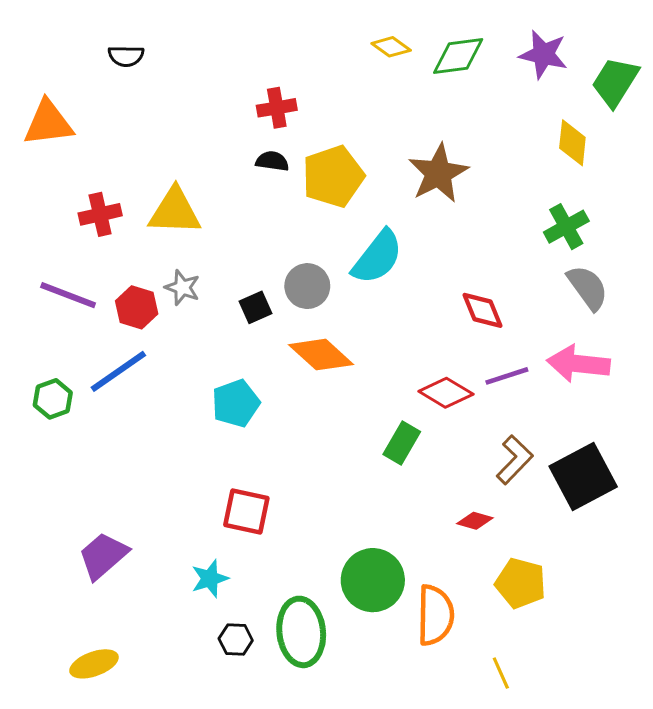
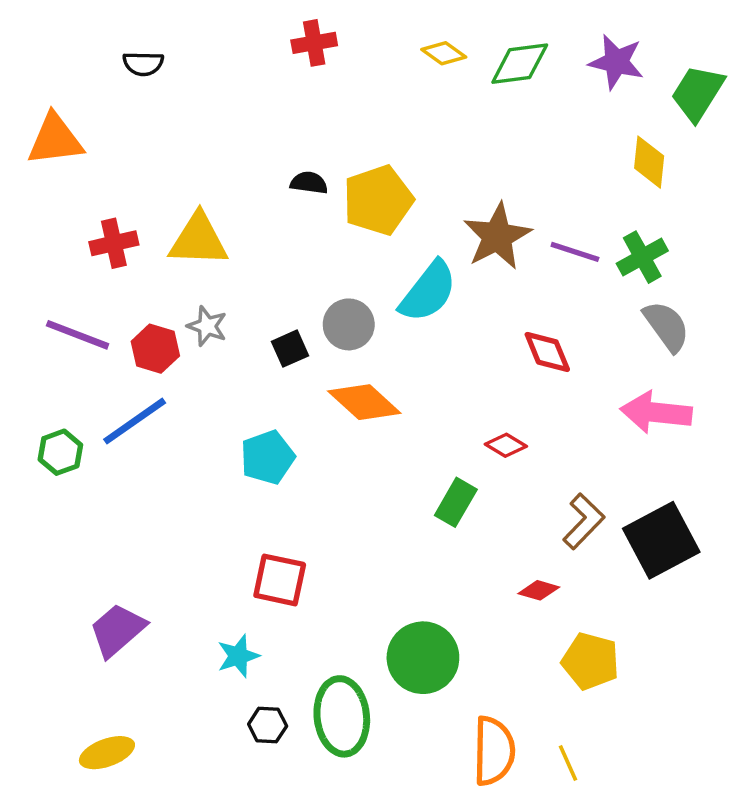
red cross: (277, 108) -> (314, 43), moved
brown star: (438, 173) -> (497, 236), moved
purple line: (507, 376) -> (575, 252), moved, turned 36
red diamond: (446, 393) -> (506, 445), size x0.7
orange semicircle: (435, 615) -> (494, 751), moved

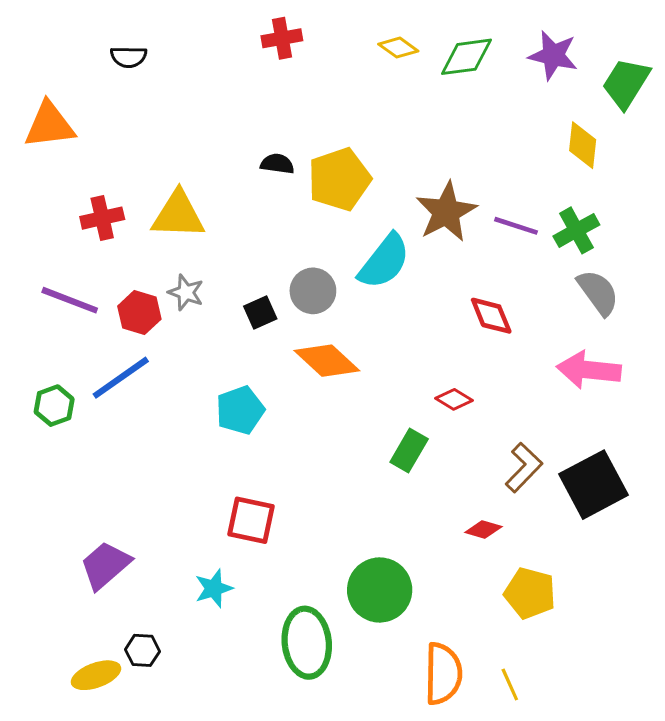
black hexagon: (268, 725) -> (142, 650), moved

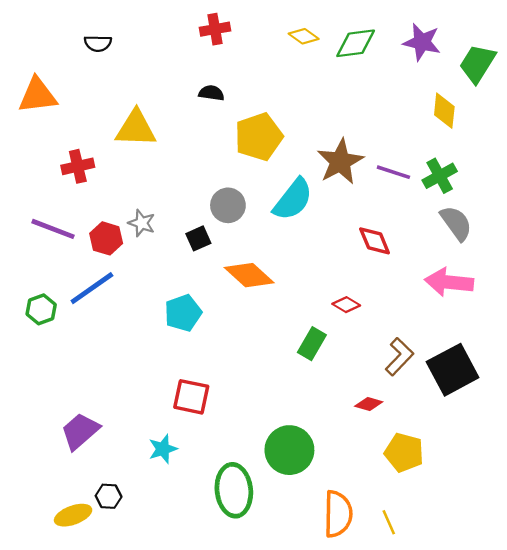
black semicircle: (277, 164) -> (211, 93), moved
yellow triangle: (178, 215) -> (136, 128), moved
gray circle: (313, 291) -> (228, 205), moved

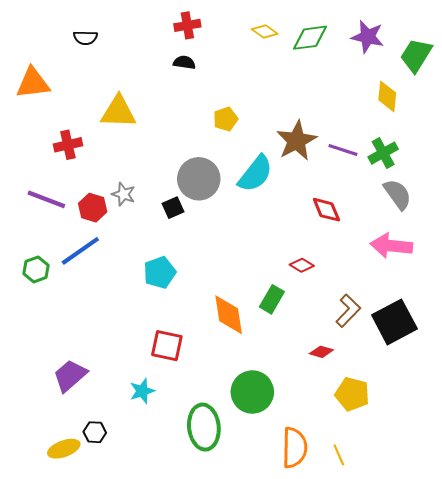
black semicircle: (211, 93) -> (184, 62), moved
yellow pentagon: (259, 137) -> (226, 119), size x0.6
gray circle: (228, 205) -> (199, 179), size x1.4
orange diamond: (249, 275) -> (229, 315), moved, turned 39

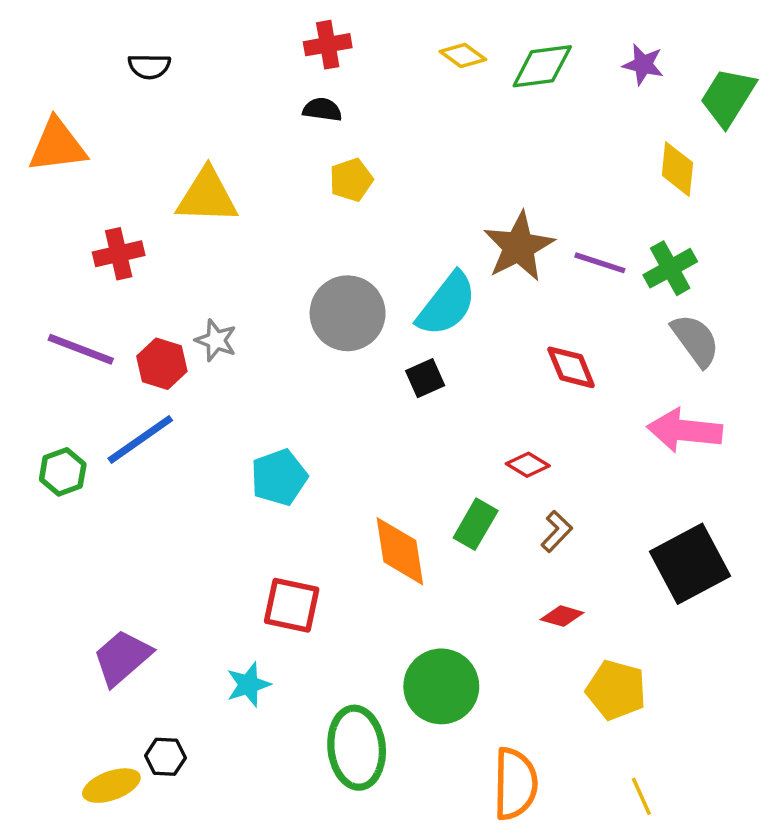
purple star: (368, 37) -> (643, 65), size x0.7
yellow pentagon: (226, 119) -> (351, 180), moved
black square: (173, 208) -> (425, 378), moved
brown L-shape: (348, 311) -> (557, 531), moved, size x0.7
yellow line: (339, 455) -> (641, 796), moved

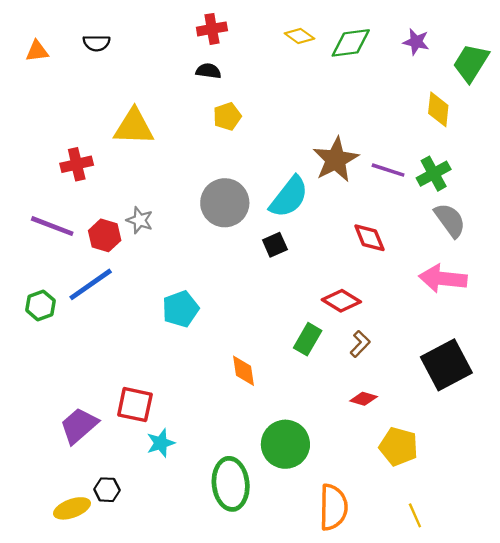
orange triangle: (57, 146) -> (37, 51), moved, size x0.6
red diamond: (528, 465) -> (341, 301), size x1.4
orange diamond: (400, 551) -> (243, 371), moved, size x0.7
red square: (292, 605) -> (135, 405), moved

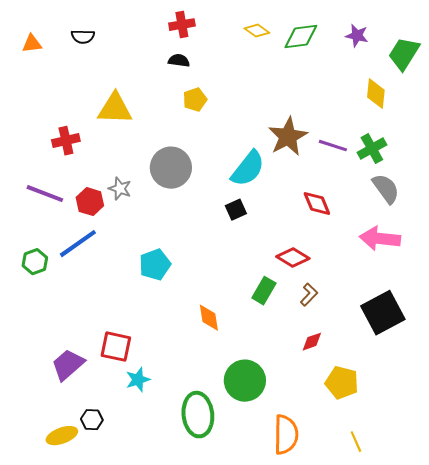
gray circle: (225, 203) -> (171, 168), moved
red diamond: (364, 399) -> (312, 342), turned -35

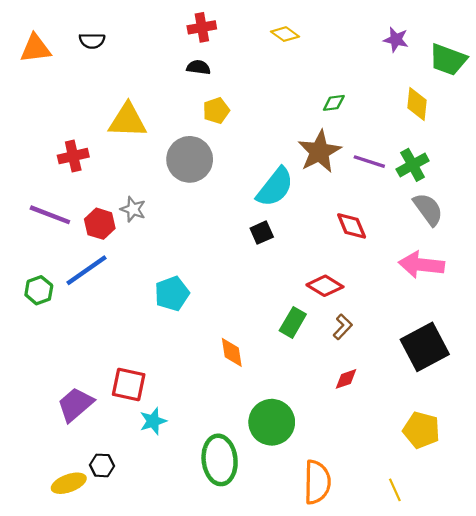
green diamond: (301, 37) -> (334, 103), moved, size x0.6
orange triangle: (32, 44) -> (35, 48), size x1.4
green trapezoid: (404, 54) -> (448, 60), turned -102
gray circle: (171, 168) -> (190, 159), moved
yellow pentagon: (342, 383) -> (421, 430), moved

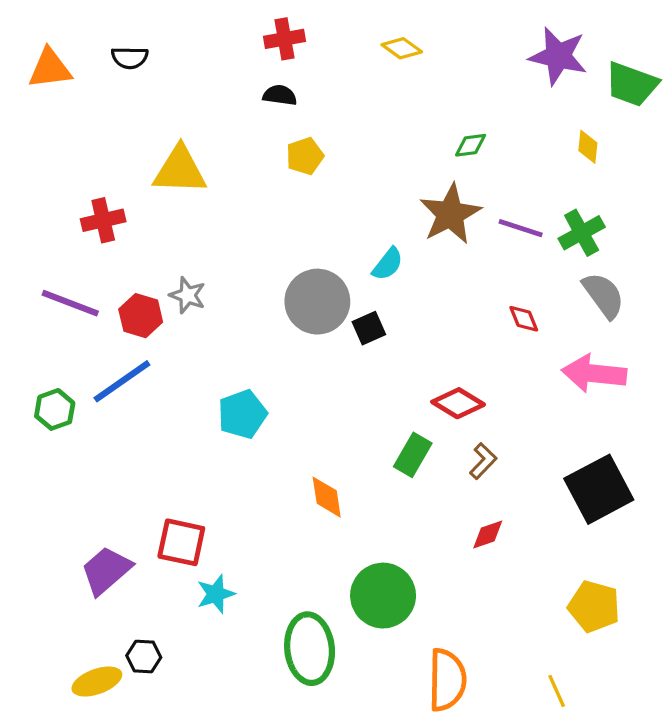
purple star: (396, 40) -> (558, 56), size x1.6
yellow diamond: (417, 104) -> (588, 147), size x0.7
gray circle: (190, 159) -> (317, 302), moved
cyan semicircle: (275, 187) -> (388, 264), size x0.6
red diamond: (352, 226) -> (524, 319), moved, size x0.7

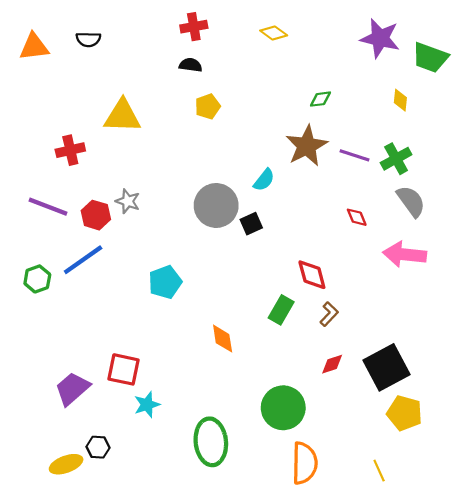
red diamond: (458, 403) -> (312, 275), turned 44
black square: (599, 489) -> (386, 367), moved
green circle: (383, 596) -> (283, 408), moved

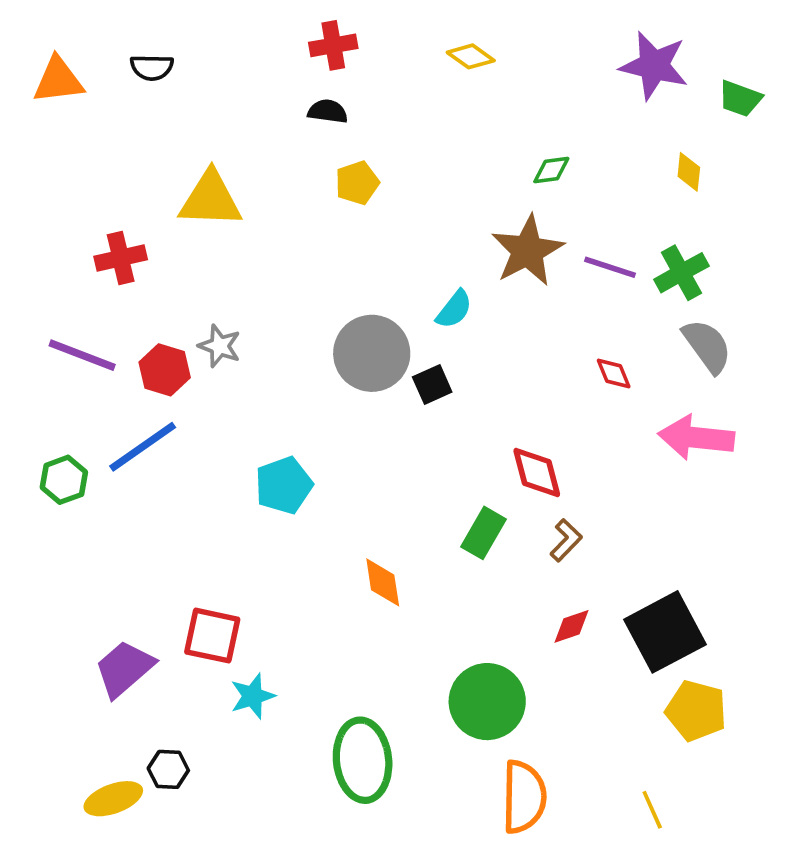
green trapezoid: (430, 57) -> (740, 99), size x0.7

